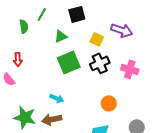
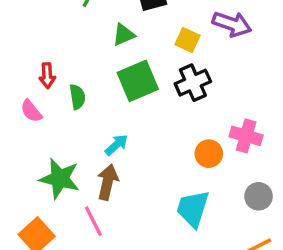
green semicircle: (24, 26) -> (77, 97), moved
pink cross: (130, 69) -> (246, 136), moved
cyan arrow: (57, 98) -> (116, 145), turned -64
brown arrow: (52, 119) -> (108, 182), turned 114

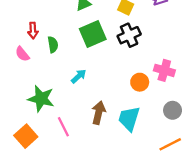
brown arrow: (108, 182) -> (99, 113), moved

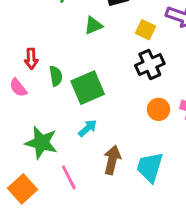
green square: (93, 34) -> (88, 88), moved
cyan arrow: (79, 76) -> (88, 128), moved
orange circle: (140, 82) -> (159, 109), moved

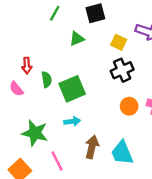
cyan arrow: (88, 128) -> (72, 121), turned 35
cyan trapezoid: (150, 167) -> (122, 153), turned -40

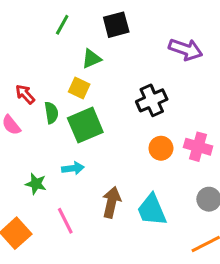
yellow square: (119, 42) -> (79, 88), moved
red arrow: (27, 66) -> (25, 94), turned 140
cyan arrow: (72, 121) -> (73, 168), moved
green star: (35, 133) -> (36, 184), size x0.6

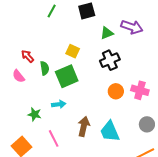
green triangle: (91, 59) -> (107, 33), moved
yellow square: (79, 88) -> (73, 51), moved

